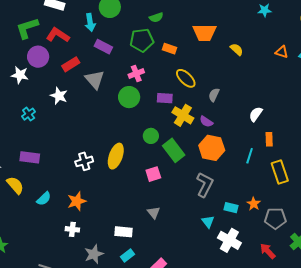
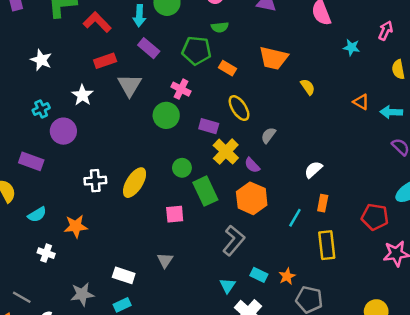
purple circle: (38, 57) -> (63, 131), moved
pink cross: (136, 74) -> (181, 89), turned 35
white cross: (72, 229) -> (46, 253), moved

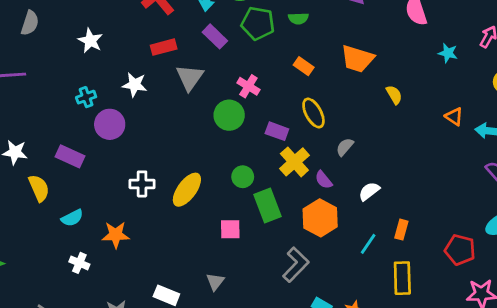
green pentagon: (196, 51) -> (258, 23), moved
white star: (82, 95) -> (135, 85), turned -30
white semicircle: (313, 170) -> (369, 191), moved

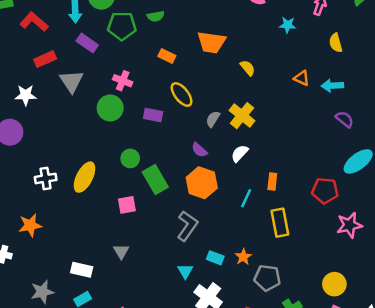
yellow cross: (294, 162) -> (242, 116), moved

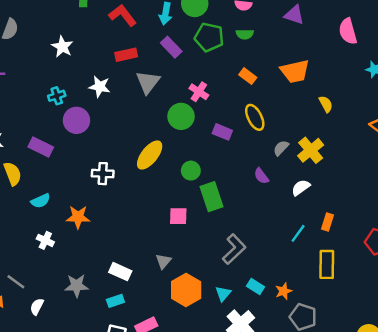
orange trapezoid: (211, 42) -> (295, 71), turned -32
yellow ellipse: (85, 177) -> (150, 155), moved
orange hexagon: (202, 183) -> (186, 290), moved

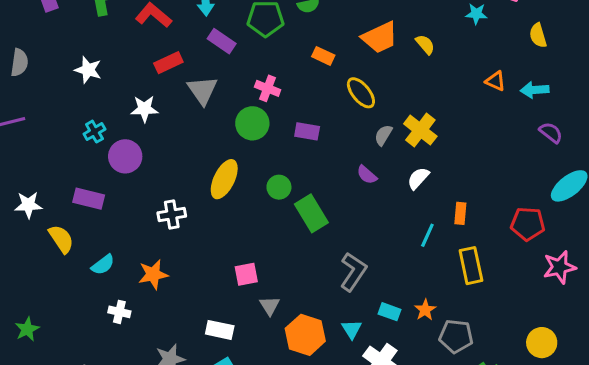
yellow semicircle: (326, 104) -> (425, 44), moved
yellow ellipse: (255, 117) -> (361, 93), moved
pink square: (178, 216) -> (246, 274), moved

